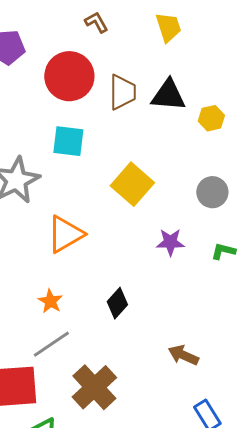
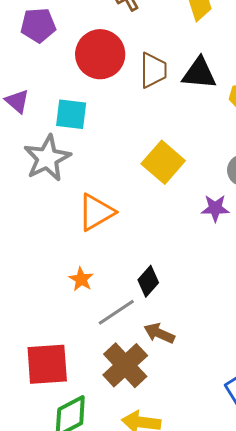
cyan square: (68, 141) -> (71, 114), moved
purple star: (170, 242) -> (215, 208), moved
gray line: (51, 344) -> (116, 312), moved
brown arrow: (183, 355) -> (159, 333), moved

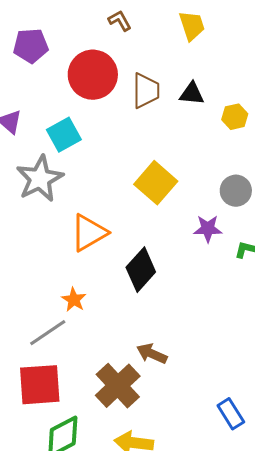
black triangle: (199, 73) -> (192, 94), size x0.7
cyan square: (71, 114) -> (64, 135), turned -36
black diamond: (148, 281) -> (141, 270), moved, size x1.4
gray line: (116, 312) -> (48, 333), moved

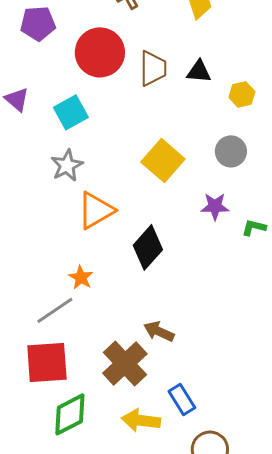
gray star: (40, 179) -> (67, 165), moved, size x0.7
gray circle: (236, 191) -> (231, 151), moved
blue rectangle: (231, 414) -> (182, 399), moved

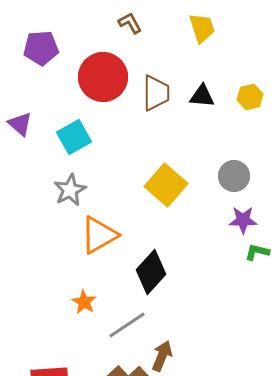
yellow hexagon: (242, 94) -> (250, 97), moved
purple star: (215, 206) -> (243, 220), moved
gray line: (55, 310) -> (127, 325), moved
brown arrow: (159, 331) -> (162, 356), turned 88

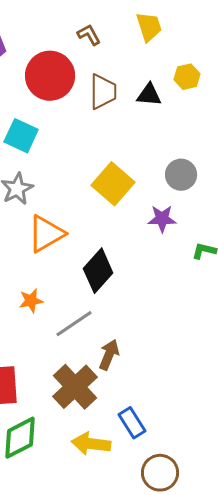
brown L-shape: (130, 23) -> (89, 35), moved
yellow hexagon: (250, 97) -> (187, 77), moved
cyan square: (74, 137) -> (21, 136), turned -36
purple star: (243, 220) -> (162, 219), moved
orange star: (84, 302) -> (31, 301), turned 30

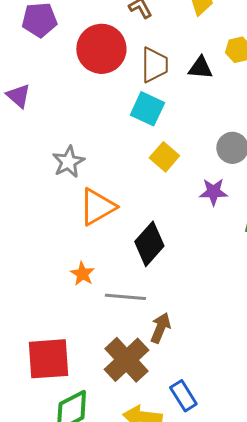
cyan square: (21, 136) -> (147, 109), moved
yellow square: (113, 184) -> (164, 157), size x0.7
orange star: (31, 301) -> (82, 274), turned -30
gray line: (74, 324) -> (125, 297), turned 39

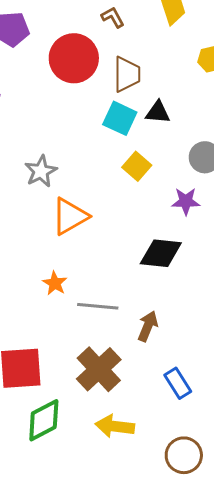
black triangle: (200, 68) -> (158, 112), moved
black diamond: (149, 244) -> (161, 253), moved, turned 54
brown arrow: (160, 328) -> (148, 326), moved
blue rectangle: (183, 396) -> (178, 383), moved

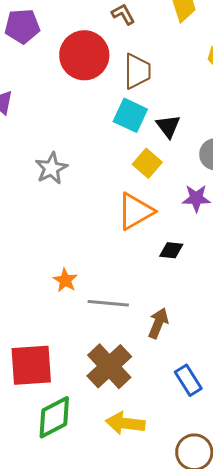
black triangle: (158, 112) -> (168, 126), moved, turned 48
orange triangle: (70, 216) -> (135, 211), moved
black diamond: (161, 253) -> (171, 250), size x0.6

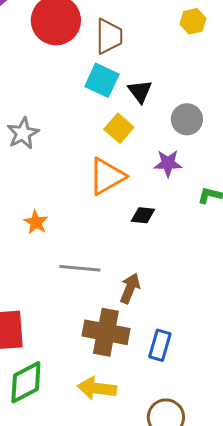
orange star: (65, 280) -> (36, 222), moved
brown cross: (109, 366) -> (106, 332), moved, turned -36
blue rectangle: (188, 380) -> (160, 345), turned 48

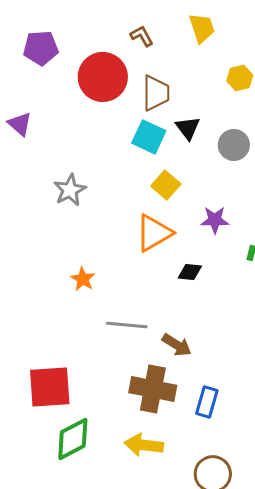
black triangle: (140, 91) -> (188, 128), moved
gray circle: (187, 119) -> (234, 145), moved
brown arrow: (130, 288) -> (177, 345), turned 100

